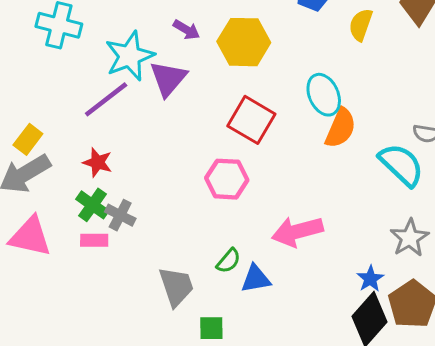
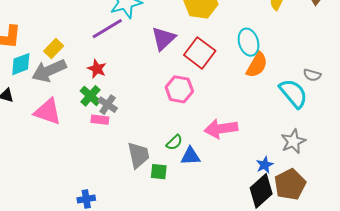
purple triangle: (168, 79) -> (163, 39), moved
pink rectangle: (94, 240) -> (100, 120), moved
green square: (211, 328) -> (159, 172), moved

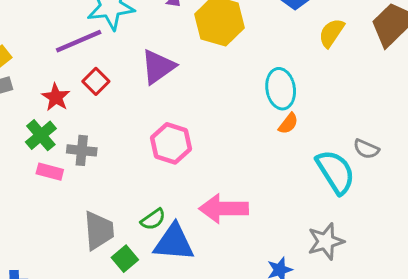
red square: (200, 53) -> (96, 81), moved, size x0.6
orange semicircle: (257, 65) -> (288, 123), size x0.6
gray cross: (108, 105) -> (82, 150), moved, turned -36
blue triangle: (190, 156) -> (174, 242), size x1.4
green square: (159, 172) -> (125, 259), turned 36

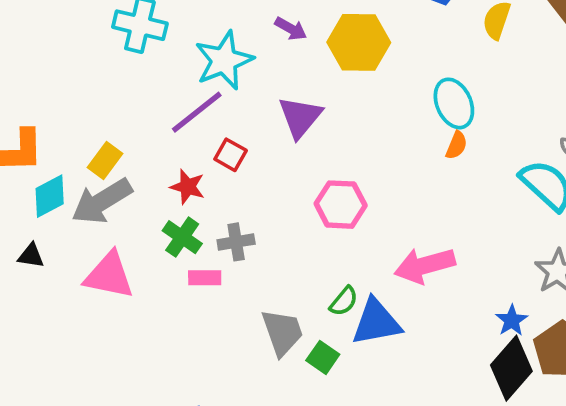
orange semicircle: (288, 123) -> (456, 145), moved

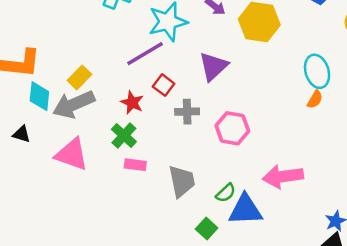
cyan diamond: (50, 196) -> (39, 96), turned -64
gray cross: (236, 242) -> (187, 112), moved
gray trapezoid: (282, 332) -> (182, 181), moved

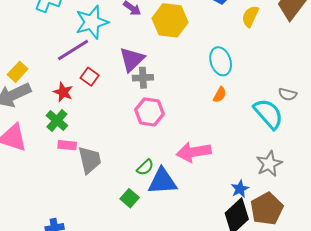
orange semicircle: (315, 99) -> (220, 95), moved
gray cross: (187, 112) -> (143, 78), moved
gray trapezoid: (182, 181) -> (90, 160), moved

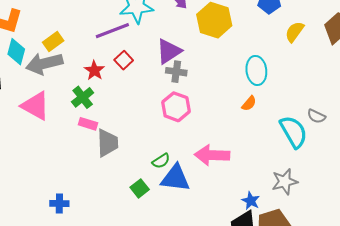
blue star: (240, 189) -> (251, 201), turned -30

